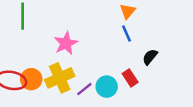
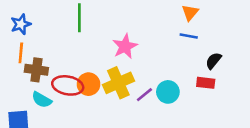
blue line: (126, 33) -> (189, 36), turned -56
red rectangle: (130, 78) -> (206, 83), moved, turned -49

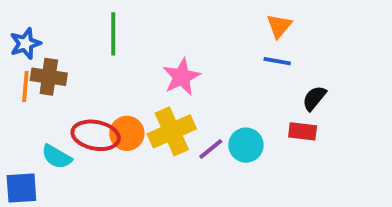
brown cross: (36, 70) -> (49, 77), moved

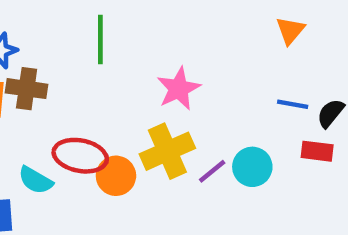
blue line: (277, 61) -> (293, 104), moved
orange circle: (127, 133) -> (116, 176), moved

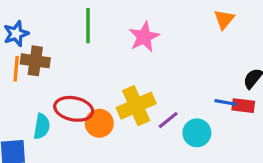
pink star: (179, 89) -> (144, 37), moved
blue line: (293, 104) -> (226, 102), moved
cyan circle: (252, 167) -> (197, 133), moved
cyan semicircle: (35, 180) -> (42, 126), turned -110

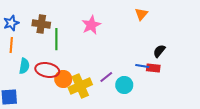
green line: (88, 26) -> (56, 39), moved
brown cross: (35, 61) -> (41, 24), moved
yellow cross: (136, 106) -> (80, 86), moved
cyan semicircle: (42, 126) -> (24, 66), moved

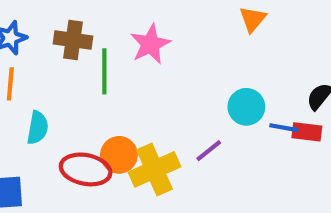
orange triangle: (141, 14) -> (253, 19), moved
pink star: (91, 25) -> (150, 44), moved
red ellipse: (47, 70) -> (86, 169), moved
cyan circle: (124, 85) -> (246, 107), moved

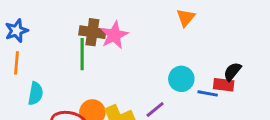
brown cross: (73, 40) -> (92, 32), moved
red rectangle: (307, 132) -> (224, 85), moved

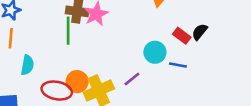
black semicircle: (232, 72) -> (200, 32), moved
red rectangle: (224, 85) -> (182, 36), moved, turned 30

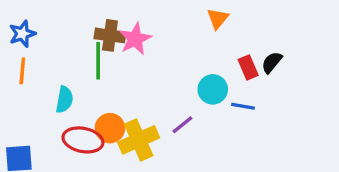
red rectangle: (182, 36) -> (248, 67), turned 30
cyan semicircle: (27, 65) -> (64, 99), moved

